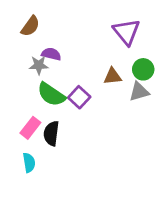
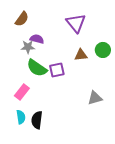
purple triangle: (126, 32) -> (76, 23), moved
gray triangle: (139, 92) -> (95, 98), moved
purple square: (79, 97) -> (57, 70), turned 35
black semicircle: (51, 133) -> (37, 120), moved

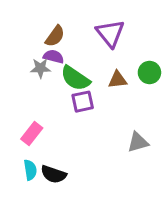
brown semicircle: (22, 19) -> (55, 36), moved
green semicircle: (37, 68) -> (75, 78), moved
black semicircle: (37, 120) -> (54, 174), turned -78

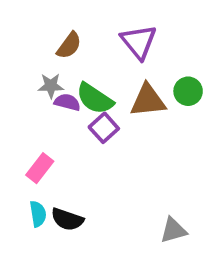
purple semicircle: (54, 57) -> (67, 102), moved
brown triangle: (117, 80) -> (148, 100), size x1.5
purple square: (83, 102) -> (104, 128), turned -30
gray triangle: (138, 142) -> (173, 230), moved

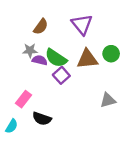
cyan semicircle: (38, 214) -> (12, 126), moved, turned 40
black semicircle: (67, 219) -> (42, 119), moved
gray triangle: (173, 230) -> (108, 100), moved

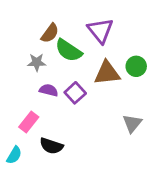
green semicircle: (56, 58) -> (69, 50), moved
purple semicircle: (40, 60) -> (49, 90), moved
gray triangle: (108, 100) -> (132, 123), turned -35

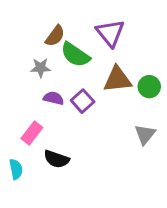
green circle: (136, 66) -> (149, 87), moved
cyan semicircle: (14, 155) -> (16, 169), turned -42

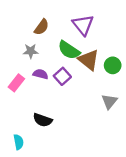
green semicircle: (75, 55) -> (69, 50), moved
brown triangle: (117, 79) -> (89, 60), turned 45
pink rectangle: (32, 133) -> (16, 83), moved
cyan semicircle: (16, 169) -> (19, 142), moved

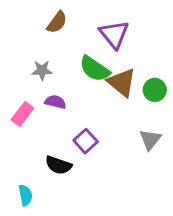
brown semicircle: (42, 27) -> (57, 22), moved
purple square: (62, 76) -> (86, 141), moved

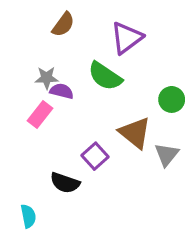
purple triangle: (114, 34) -> (127, 38), turned 32
brown triangle: (122, 82) -> (135, 133), moved
purple semicircle: (55, 102) -> (62, 91), moved
pink rectangle: (22, 114) -> (40, 114), moved

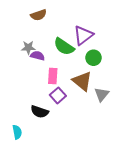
brown semicircle: (63, 24) -> (39, 15), turned 35
purple triangle: (127, 38) -> (83, 35), moved
green circle: (172, 99) -> (93, 58), moved
pink rectangle: (40, 114) -> (53, 76), moved, turned -35

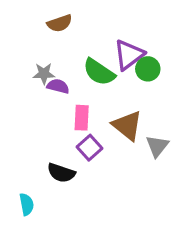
green circle: (93, 58) -> (148, 69), moved

